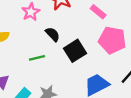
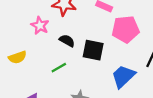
black square: (75, 51) -> (93, 50), turned -30

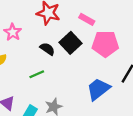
pink star: (40, 26) -> (13, 32), moved
black square: (93, 50) -> (70, 43), moved, turned 30

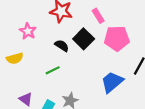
pink rectangle: (87, 19) -> (98, 16), turned 32

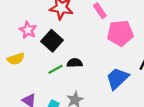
black square: (84, 39) -> (52, 41), moved
black semicircle: (62, 46) -> (75, 63), moved, turned -32

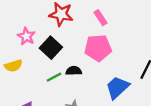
pink pentagon: (120, 33) -> (98, 48), moved

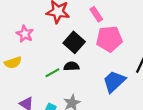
black square: (51, 48) -> (74, 42), moved
pink pentagon: (98, 48) -> (109, 39), moved

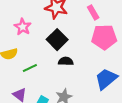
black square: (74, 42) -> (57, 40), moved
green line: (52, 73) -> (30, 68), moved

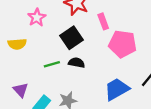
pink rectangle: (93, 12) -> (103, 21), moved
green line: (30, 68) -> (52, 64), moved

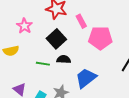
green line: (52, 64) -> (43, 64), turned 32
blue trapezoid: (117, 89) -> (86, 78), moved

